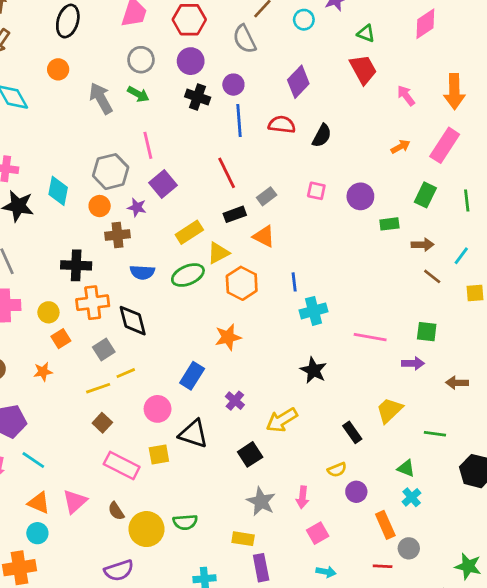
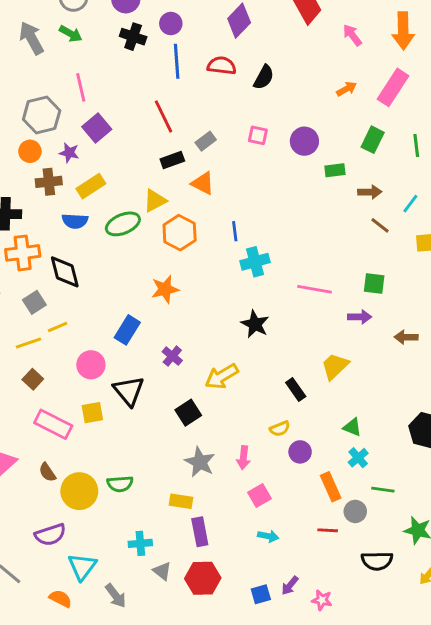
yellow rectangle: (189, 232) -> (91, 186), moved
black triangle: (193, 434) -> (129, 391), turned 32
green line: (435, 434) -> (383, 490), moved

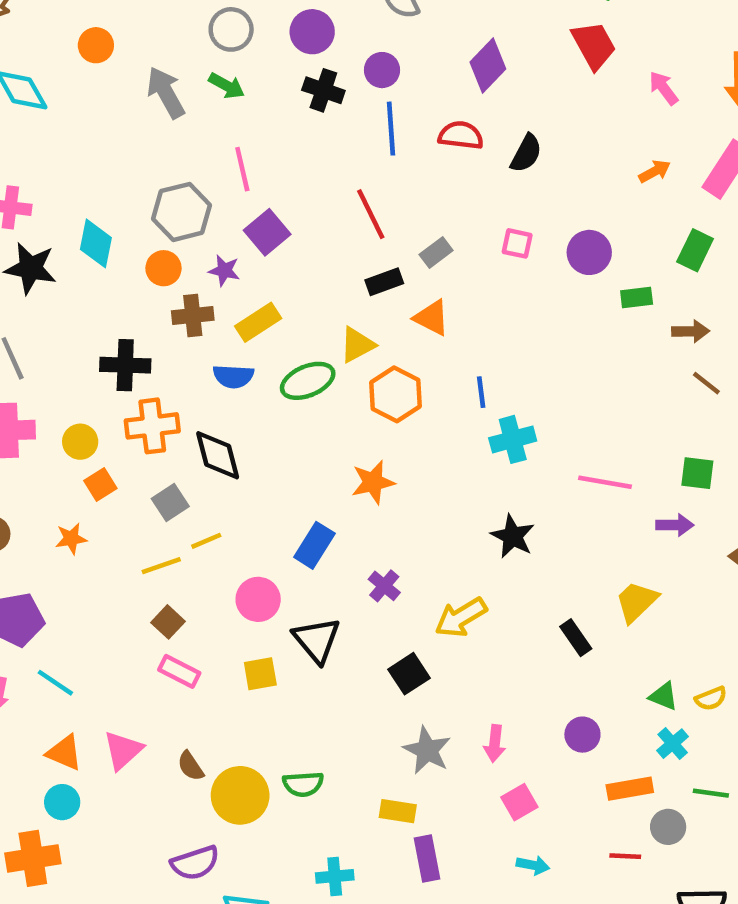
pink rectangle: (53, 424) -> (179, 671), moved, size x0.7
yellow semicircle: (280, 429) -> (711, 698), moved
orange rectangle: (331, 487) -> (630, 789), turned -76

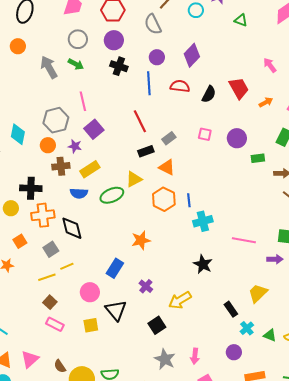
red trapezoid: (594, 45) -> (239, 88), moved
purple circle: (382, 70) -> (157, 57), moved
orange hexagon: (396, 394) -> (164, 199), moved
yellow circle: (80, 442) -> (11, 208), moved
cyan cross: (673, 744) -> (247, 328), moved

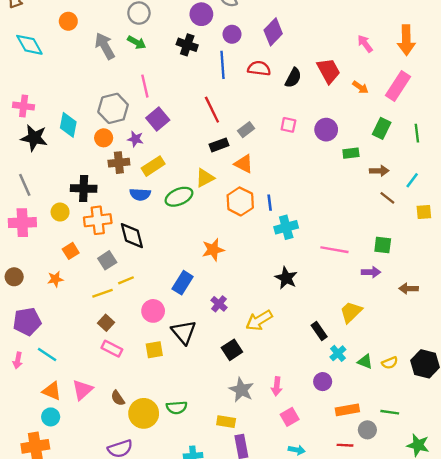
purple circle: (114, 40) -> (201, 14), moved
orange arrow: (266, 102) -> (360, 87), turned 64

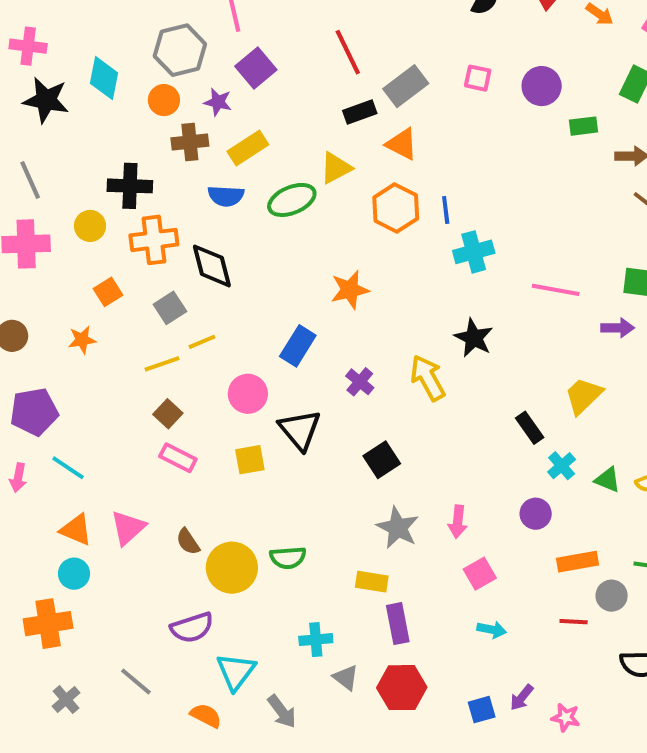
gray rectangle: (246, 130) -> (406, 86), size x1.5
yellow arrow: (259, 320) -> (428, 378), moved, turned 92

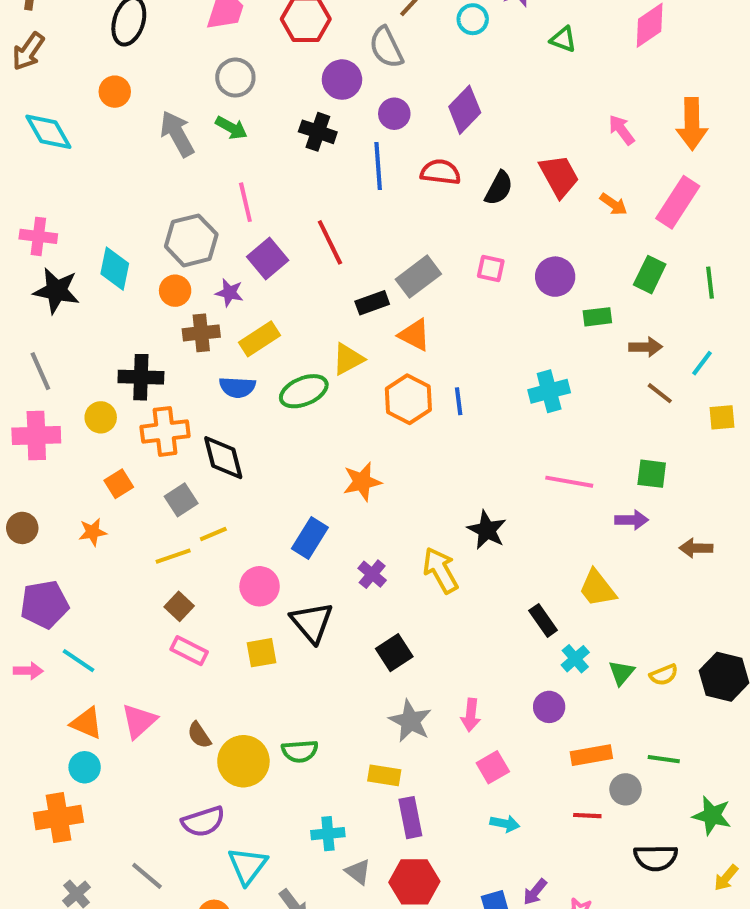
red line: (348, 52) -> (330, 242), moved
cyan cross: (474, 252) -> (549, 391), moved
yellow trapezoid: (584, 396) -> (597, 588), turned -84
pink arrow: (18, 478) -> (28, 671), turned -100
green triangle: (608, 480) -> (621, 673), turned 48

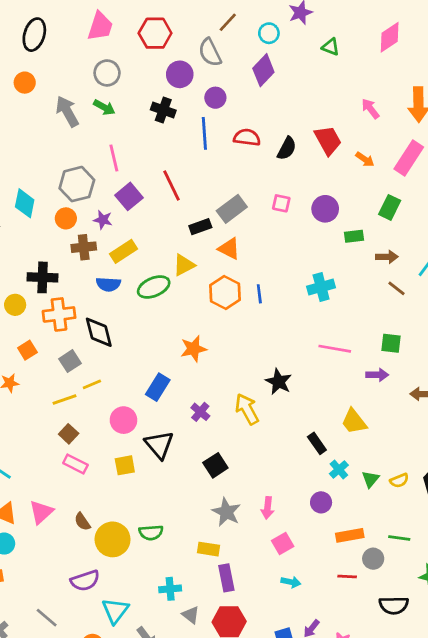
purple diamond: (465, 110) -> (263, 70), moved

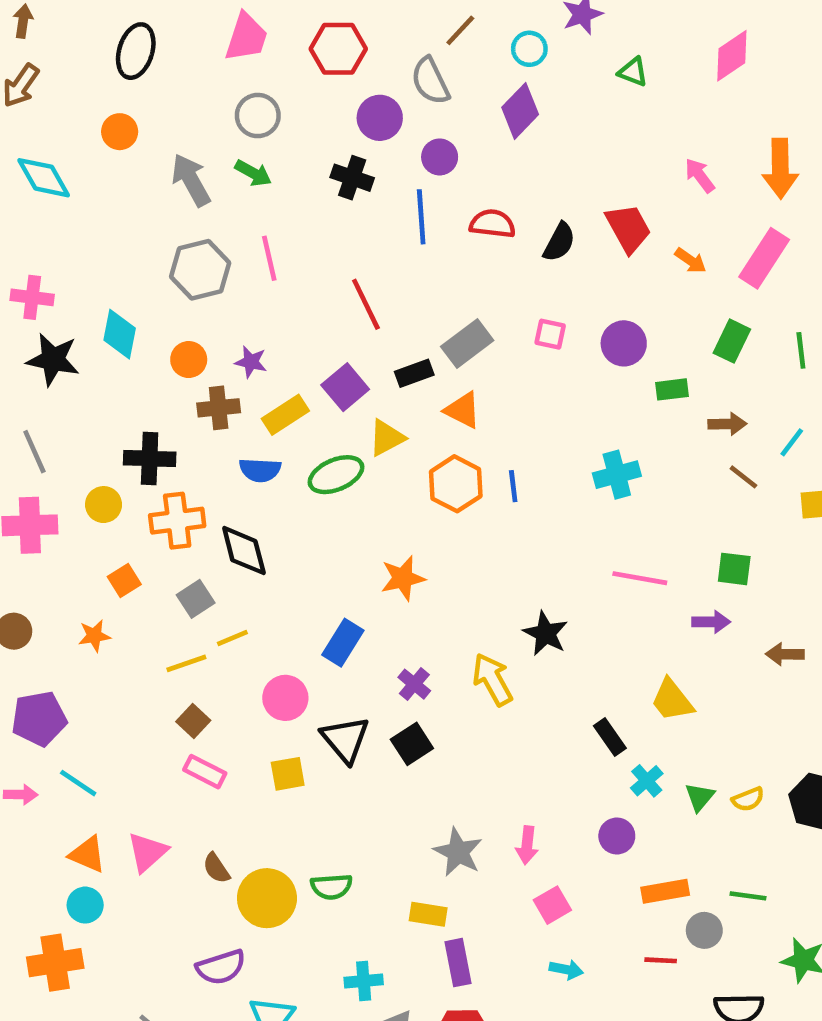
gray hexagon: (77, 184) -> (200, 270), moved
purple square: (129, 196) -> (345, 387), moved
black square: (215, 465) -> (412, 744), moved

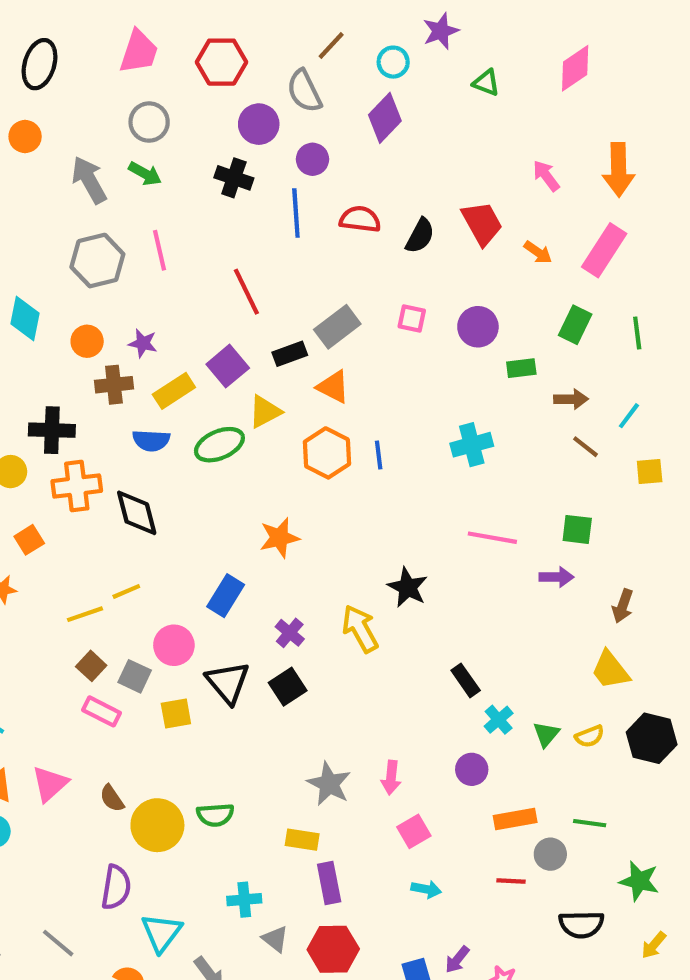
gray square: (196, 599) -> (135, 676), moved, turned -32
brown arrow: (785, 654) -> (623, 606), turned -72
yellow trapezoid: (672, 700) -> (610, 670), moved
purple semicircle: (221, 967) -> (116, 887), turned -63

